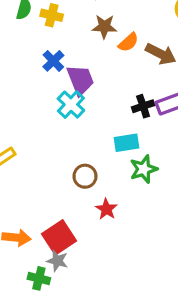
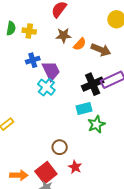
blue cross: (53, 61) -> (33, 60), turned 32
black cross: (143, 106) -> (93, 84), size x1.5
brown circle: (85, 176) -> (60, 147), moved
red star: (106, 209) -> (75, 167), moved

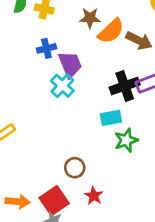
orange semicircle: (80, 44) -> (111, 31), size x1.5

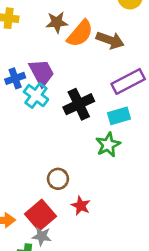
blue cross: (46, 48) -> (15, 78), moved
black cross: (125, 86) -> (79, 104), moved
cyan rectangle: (111, 118) -> (119, 116), moved

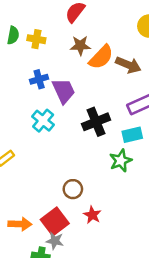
blue cross: (15, 78) -> (39, 79), moved
cyan cross: (36, 96) -> (43, 121), moved

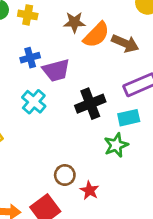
purple trapezoid: (64, 91) -> (56, 70), turned 100
red star: (92, 215) -> (89, 190), moved

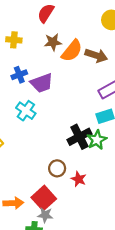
black cross: (90, 104) -> (79, 137), moved

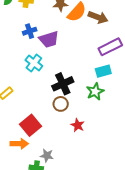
black cross: (79, 137) -> (63, 84), moved
brown circle: (57, 168) -> (61, 104), moved
red square: (44, 198) -> (31, 125), moved

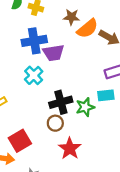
blue cross: (30, 31) -> (34, 41), size x1.6
green star: (95, 91) -> (85, 107), moved
red star: (78, 125) -> (70, 149), size x1.5

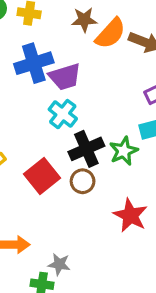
cyan cross: (34, 75) -> (63, 114), moved
red square: (20, 141) -> (42, 176), moved
red star: (70, 149) -> (130, 215), moved

